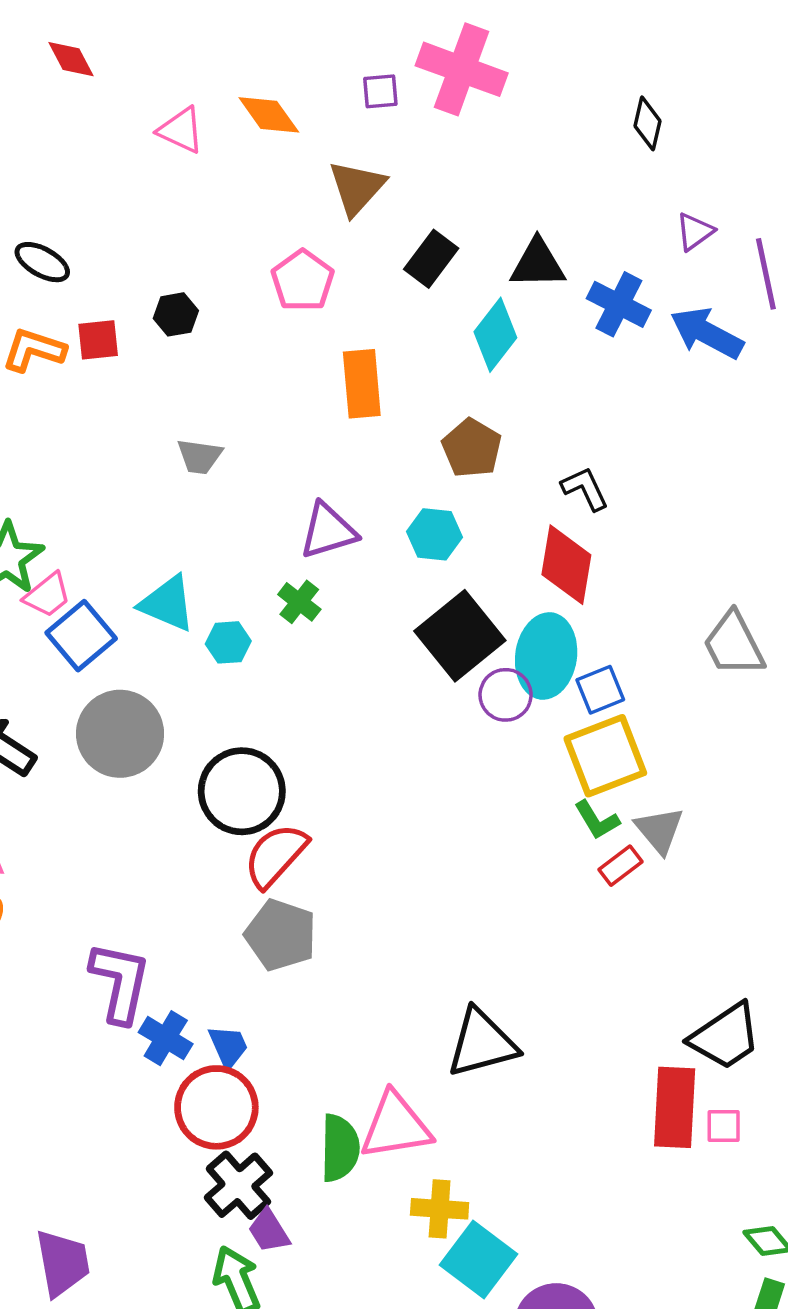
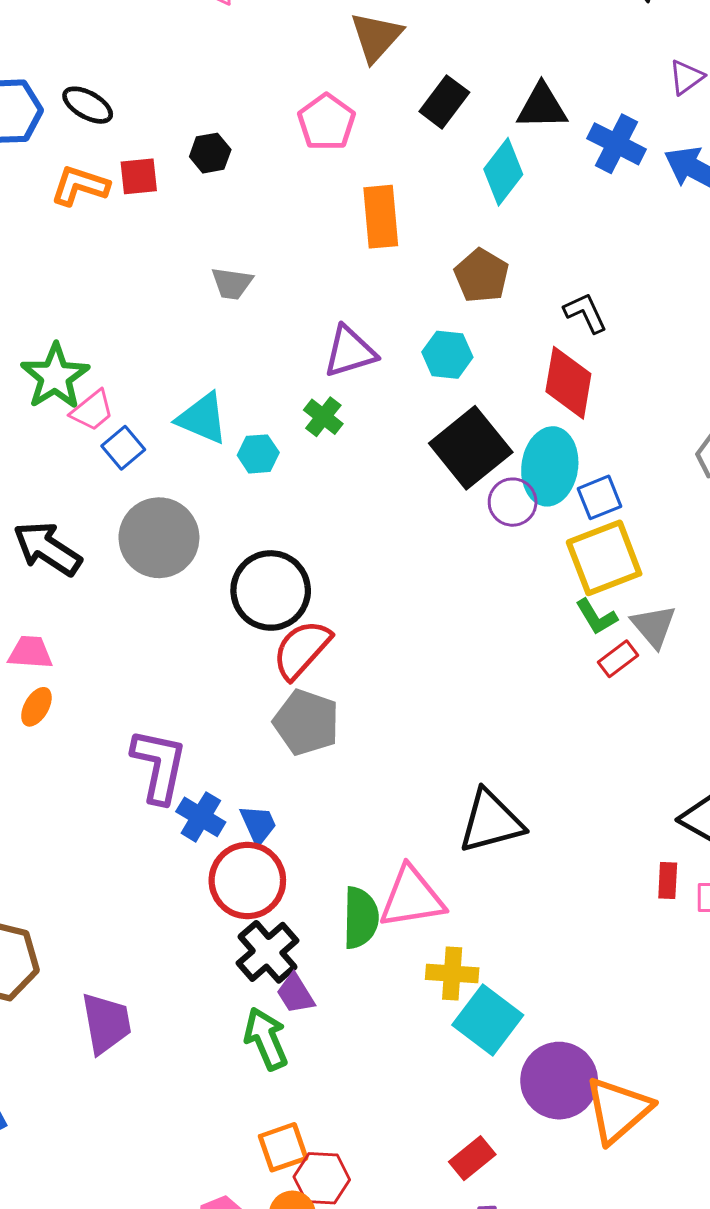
blue square: (81, 636) -> (123, 448), size x0.7
red rectangle: (675, 1107) -> (668, 880), size x0.5

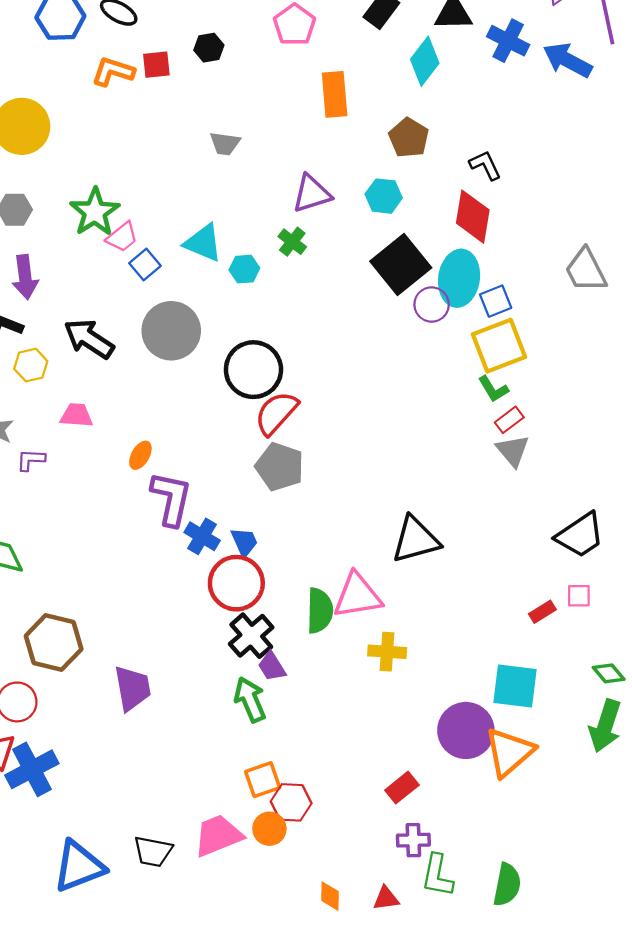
gray triangle: (654, 626) -> (513, 451), moved
orange ellipse: (36, 707) -> (140, 455), moved
red rectangle: (668, 880) -> (542, 612), moved, turned 55
cyan square: (488, 1020) -> (515, 686), moved, turned -30

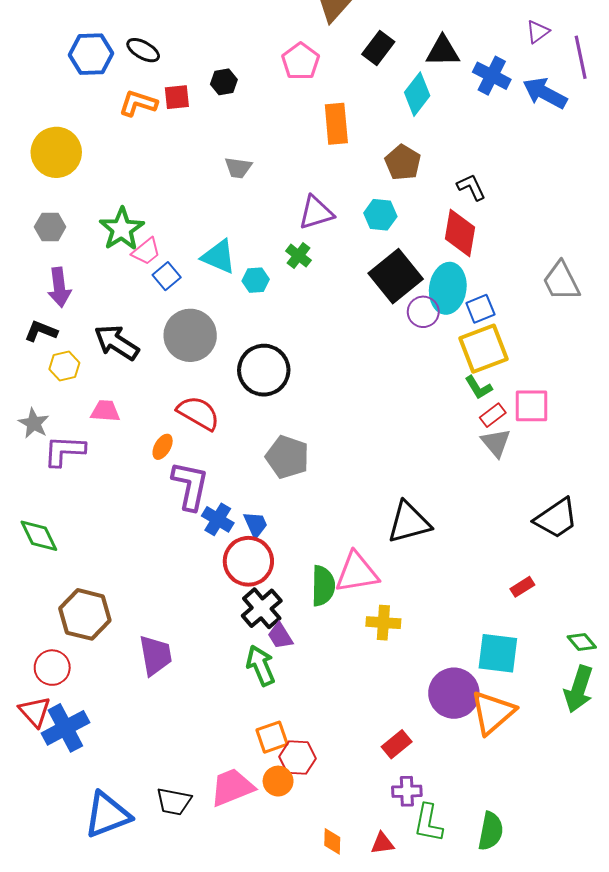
red semicircle: (276, 413) -> (198, 413), moved, turned 78
purple L-shape: (31, 460) -> (64, 451), size x1.6
pink square: (579, 596) -> (532, 406), moved, size x1.6

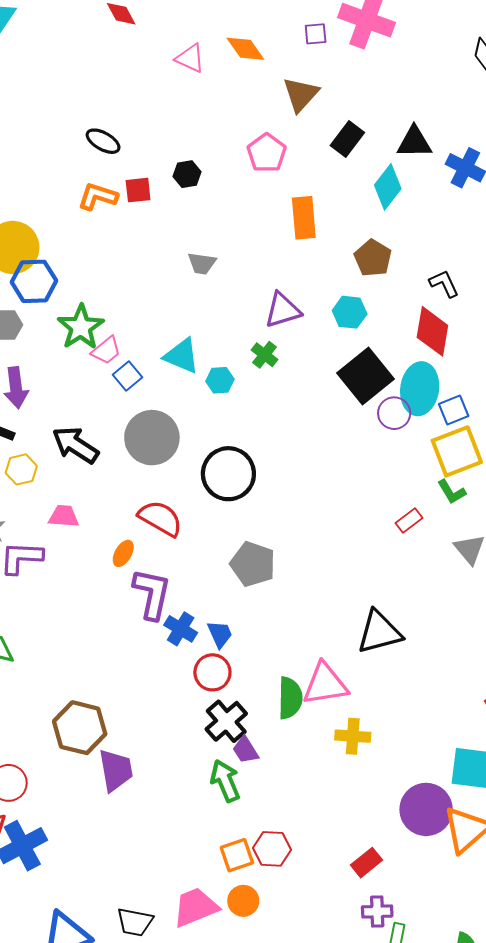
blue hexagon: (91, 54) -> (34, 281), moved
red rectangle: (493, 415) -> (409, 520), moved
red circle: (248, 561) -> (212, 672), size x0.7
brown hexagon: (85, 614) -> (80, 728), moved
red hexagon: (297, 758) -> (272, 849), moved

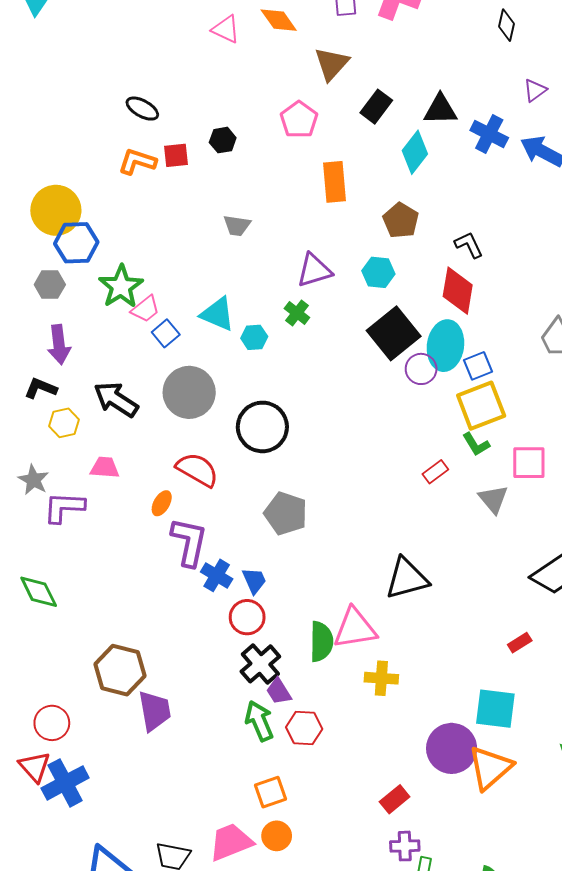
red hexagon: (272, 849) -> (304, 728), moved

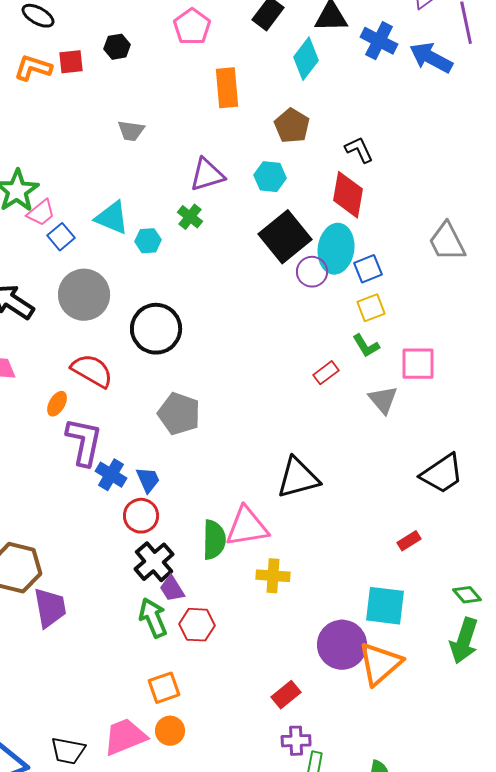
yellow square: (481, 406) -> (371, 308), size x0.6

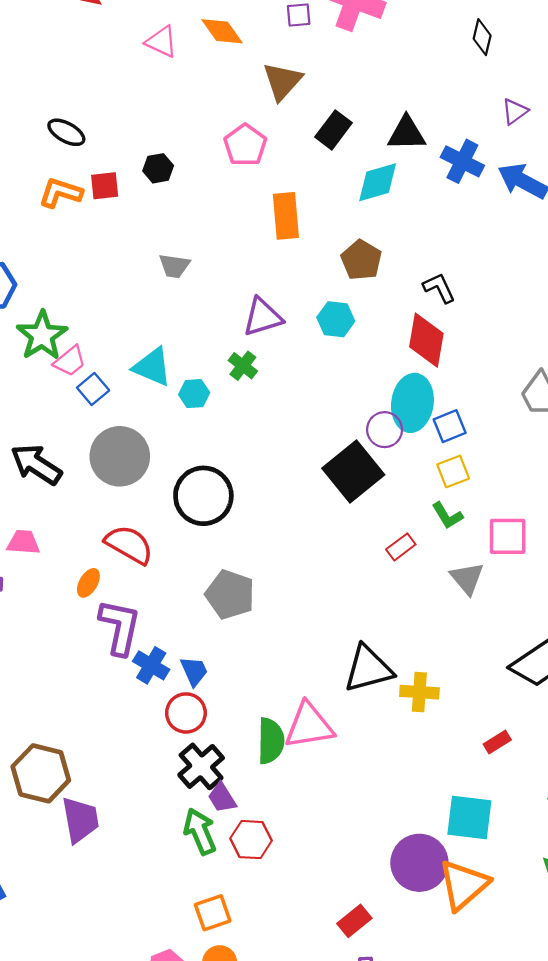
cyan diamond: (306, 59) -> (378, 182), turned 36
black square: (285, 237) -> (353, 471), moved
yellow cross: (273, 576) -> (419, 692), moved

